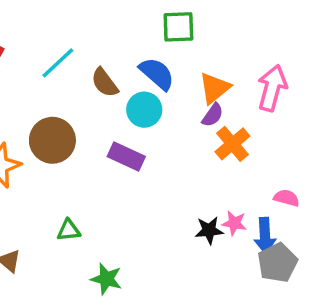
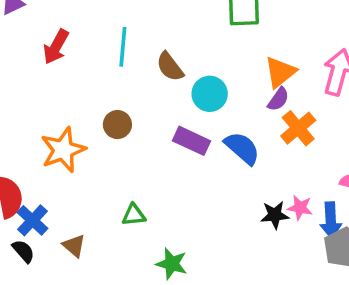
cyan line: (58, 63) -> (123, 47), turned -42
blue semicircle: (157, 74) -> (242, 148), moved
brown circle: (52, 140) -> (117, 125), size x0.6

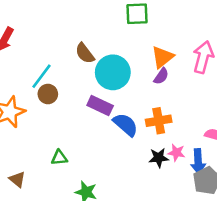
cyan line: (123, 47) -> (41, 76), moved, turned 32
cyan circle: (210, 94) -> (113, 72), size x1.4
orange cross: (298, 128) -> (159, 121), moved, turned 30
blue semicircle: (242, 148) -> (126, 125), moved

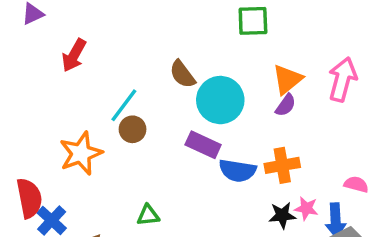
blue semicircle: (126, 125) -> (237, 171), turned 148

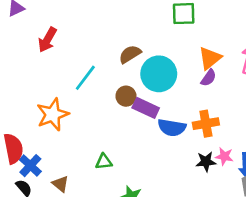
brown semicircle: (182, 74) -> (130, 54), turned 95
brown circle: (133, 129) -> (126, 96), moved

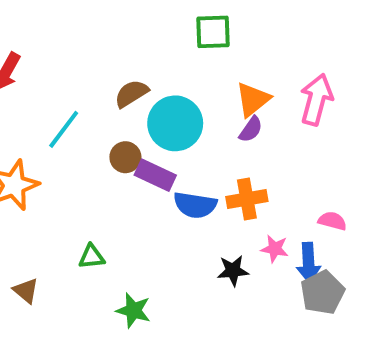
black star: (206, 162) -> (233, 271), moved

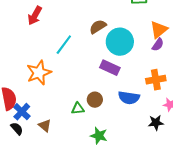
brown circle: (125, 157) -> (95, 100), moved
blue semicircle: (195, 205) -> (129, 98), moved
black star: (233, 271) -> (156, 123), moved

